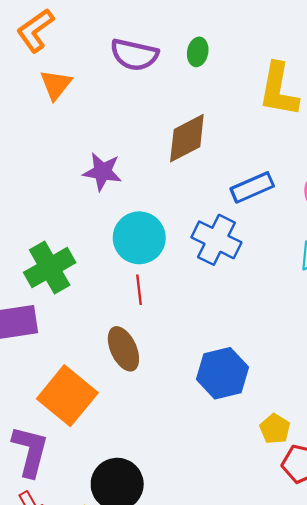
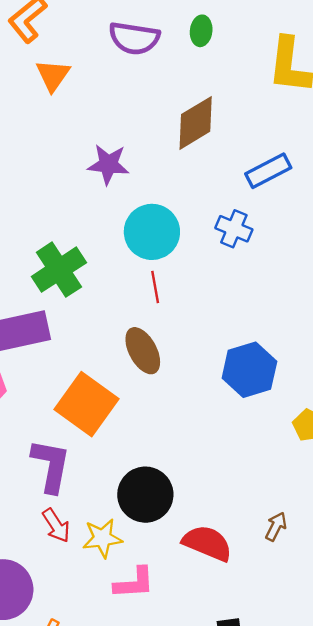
blue cross: (216, 240) -> (234, 229), size x0.7

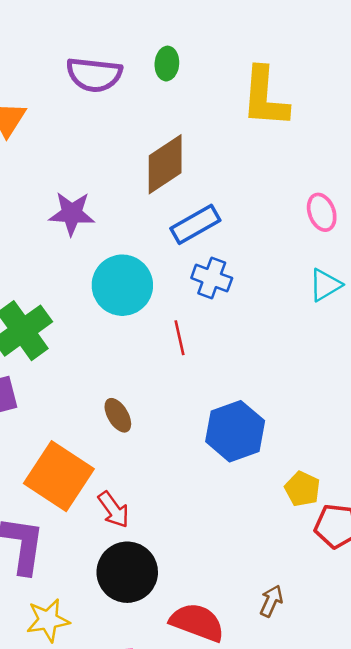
blue rectangle: (268, 171) -> (195, 224), moved
red line: (155, 287) -> (179, 338), moved
brown ellipse: (143, 351) -> (118, 415), size x0.7
red arrow: (56, 525) -> (114, 510), moved
yellow star: (102, 538) -> (48, 620), moved

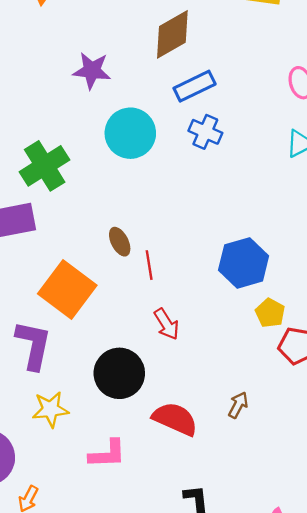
red line: (179, 338) -> (149, 265), moved
blue hexagon: (235, 431) -> (244, 263), moved
red arrow: (114, 510) -> (167, 324), moved

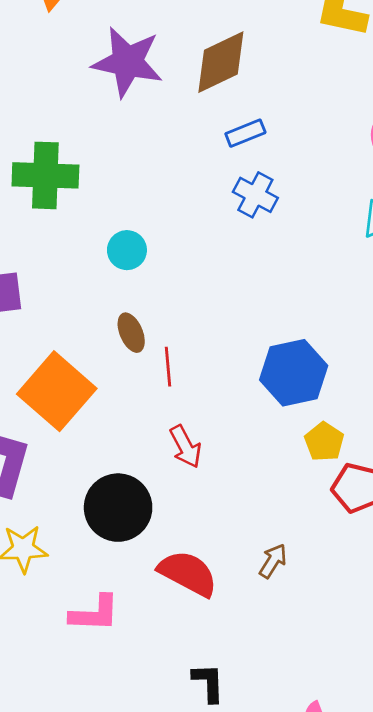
purple star: (92, 71) -> (128, 62), moved, size x1.4
blue rectangle: (195, 86) -> (245, 133), size x0.7
cyan circle: (130, 133) -> (127, 250), moved, size x0.6
green cross: (45, 166) -> (45, 175), moved, turned 30

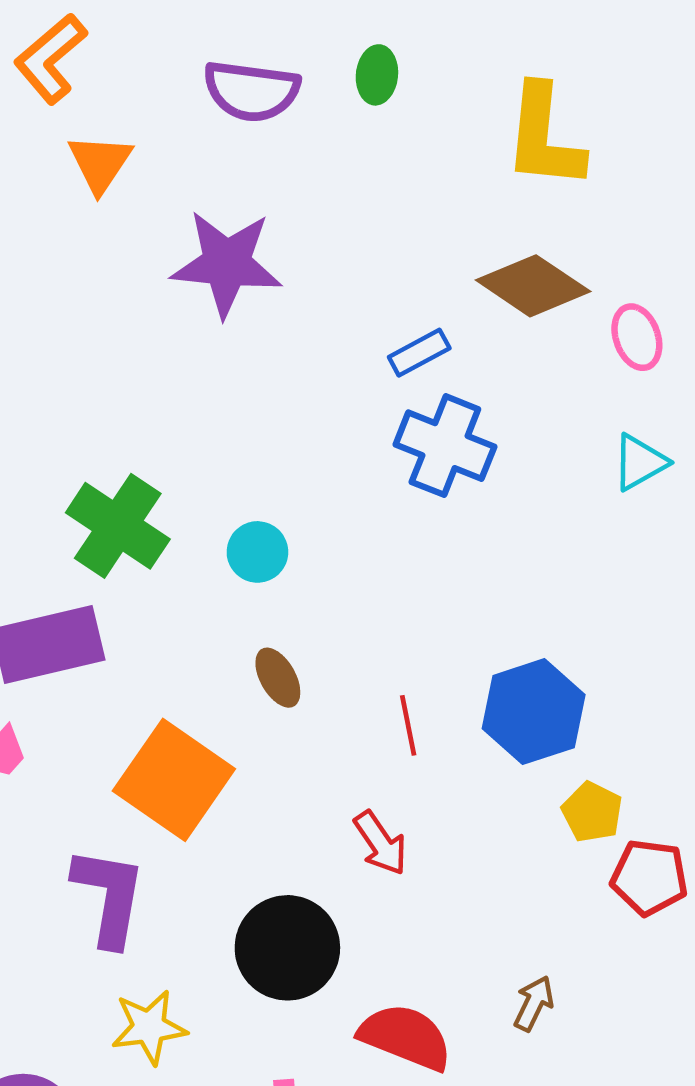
brown diamond: (221, 62) -> (533, 286), moved, turned 66
green cross: (45, 175) -> (118, 526), moved, turned 38
blue cross: (255, 195) -> (445, 446), size x1.4
red line: (168, 367) -> (408, 725), moved

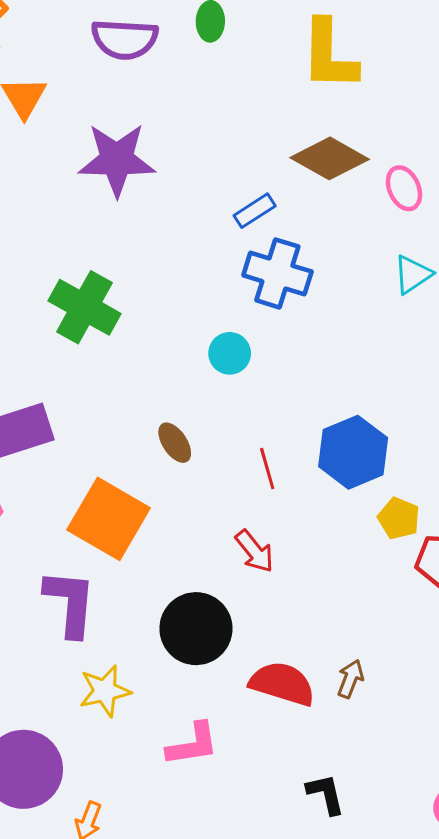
green cross: (118, 526) -> (84, 307), moved
cyan circle: (257, 552) -> (230, 353), moved
brown arrow: (534, 1003) -> (350, 679), moved

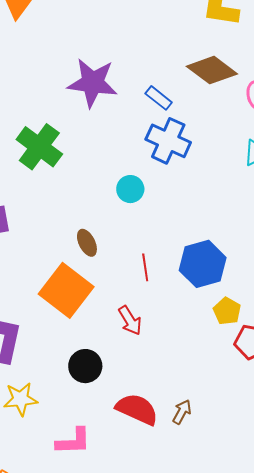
purple star: (117, 160) -> (93, 83), moved
blue rectangle: (255, 211) -> (159, 98), turned 64
orange square: (109, 519) -> (66, 290), moved
black circle: (196, 629) -> (85, 366), size x0.7

